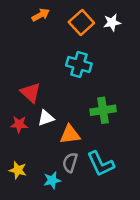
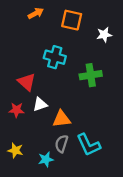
orange square: (81, 23) -> (72, 20), turned -35
white star: (112, 23) -> (104, 35), moved
cyan cross: (79, 65) -> (55, 57), moved
green cross: (103, 110) -> (91, 75), moved

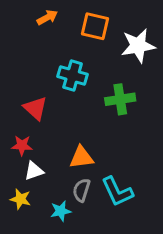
white star: (104, 35) -> (138, 46), size x1.6
white triangle: (40, 104) -> (34, 171), moved

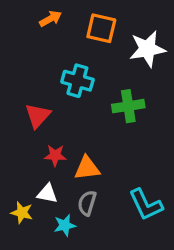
red triangle: (35, 108) -> (38, 116), turned 30
red star: (22, 145) -> (55, 155), moved
white triangle: (34, 171) -> (47, 194), moved, turned 30
cyan L-shape: (117, 192) -> (146, 205), moved

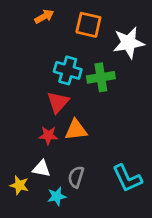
green cross: (128, 106) -> (101, 77), moved
red triangle: (38, 116) -> (58, 102), moved
orange triangle: (87, 168) -> (76, 130), moved

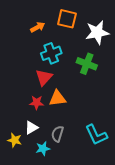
orange arrow: (44, 16) -> (38, 27), moved
cyan cross: (68, 70) -> (51, 53), turned -36
green cross: (101, 77) -> (87, 64), moved, turned 30
white triangle: (41, 169) -> (31, 128), turned -40

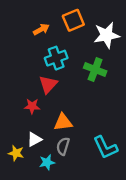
orange square: (67, 19) -> (73, 20), turned -36
orange triangle: (58, 98) -> (63, 122), moved
red star: (37, 102) -> (32, 106), moved

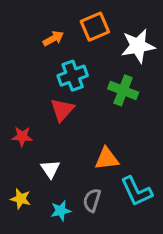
red star: (32, 106) -> (22, 136), moved
orange triangle: (63, 122) -> (107, 159), moved
white triangle: (34, 139) -> (50, 169), moved, turned -35
gray semicircle: (63, 146) -> (92, 200), moved

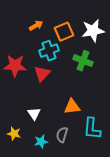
orange square: (95, 27) -> (64, 32), moved
red star: (22, 136) -> (15, 66), moved, size x1.6
cyan L-shape: (136, 191) -> (92, 129), turned 30

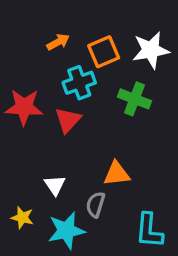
cyan L-shape: (92, 129) -> (149, 231), moved
gray semicircle: (62, 135) -> (96, 205), moved
cyan star: (41, 142) -> (66, 231), size x1.6

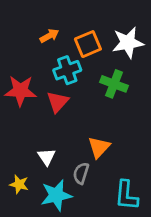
orange triangle: (117, 174) -> (99, 147), turned -40

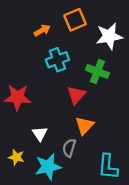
orange square: (88, 44) -> (75, 20), moved
red star: (20, 91) -> (18, 97), moved
red triangle: (58, 102) -> (76, 95), moved

